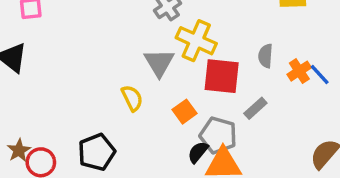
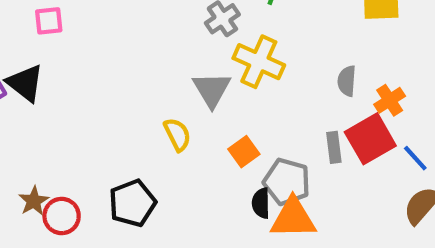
blue line: (320, 74) -> (415, 158), moved
red square: (222, 76) -> (370, 139), moved, turned -36
gray rectangle: (255, 108) -> (334, 147), turned -55
black semicircle: (198, 152) -> (261, 203), turned -40

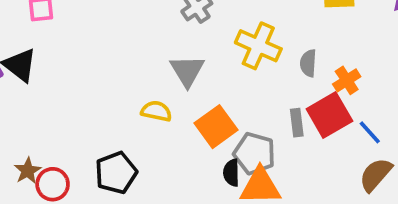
yellow cross: (259, 62) -> (258, 46), moved
yellow semicircle: (177, 135) -> (156, 111), turned -52
orange square: (244, 152) -> (216, 127), size x1.5

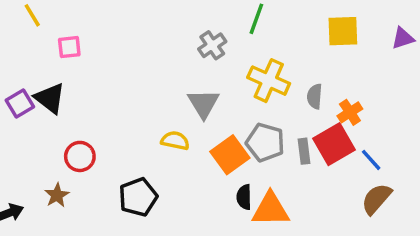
gray pentagon: (254, 153) -> (265, 142), moved
red circle: (53, 184) -> (80, 156), moved

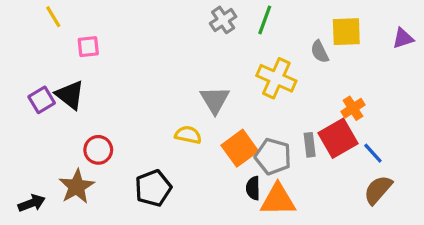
gray cross: (212, 45) -> (223, 20), moved
gray semicircle: (315, 96) -> (320, 52), moved, turned -30
gray pentagon: (265, 142) -> (273, 157), moved
brown star: (57, 195) -> (77, 186), size x1.5

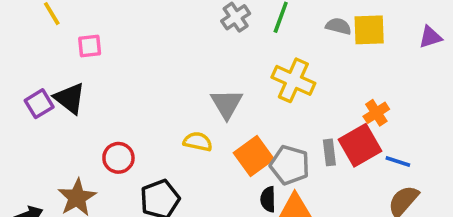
gray semicircle: (320, 52) -> (338, 26), moved, turned 130
red circle: (98, 150) -> (118, 158), moved
blue line: (373, 153) -> (398, 161), turned -30

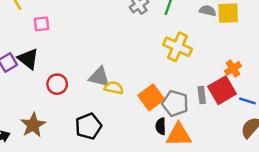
gray triangle: (227, 104) -> (99, 77), moved, turned -45
red circle: (118, 158) -> (57, 84), moved

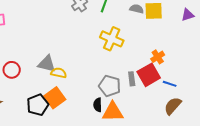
orange square: (151, 97) -> (55, 98), moved

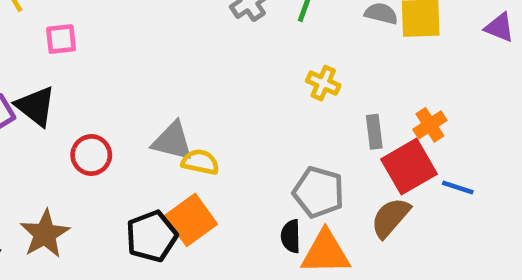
purple triangle: (188, 15) -> (500, 27), turned 40
yellow cross: (112, 39) -> (323, 83), size x0.6
gray rectangle: (132, 79) -> (374, 132), moved
brown semicircle: (173, 106) -> (390, 218), moved

